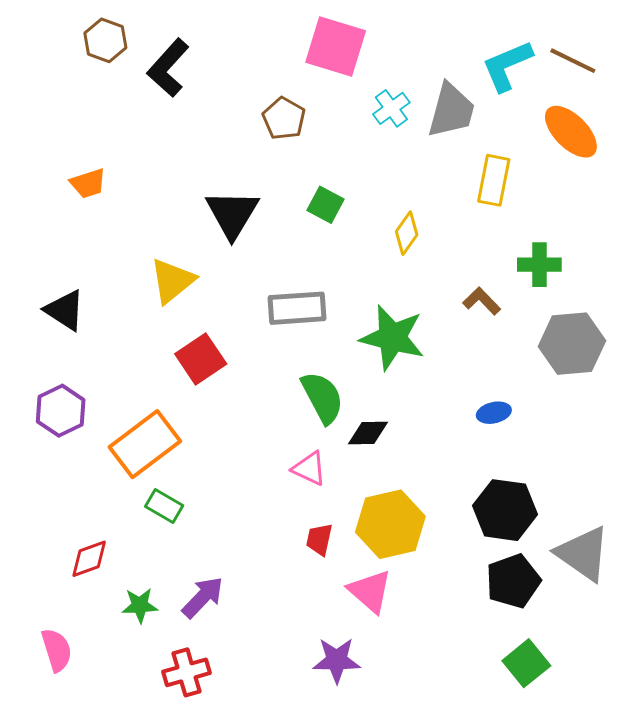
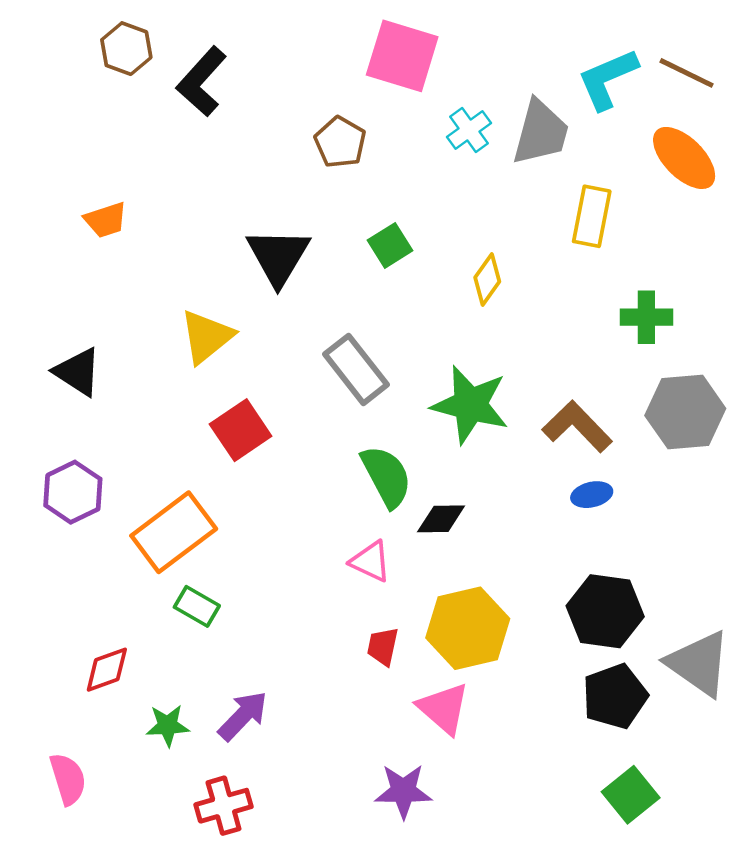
green square: (325, 205) -> (390, 245), turned 30
brown L-shape: (482, 301) -> (577, 427), moved, size x1.5
gray rectangle: (297, 308) -> (356, 369), turned 56

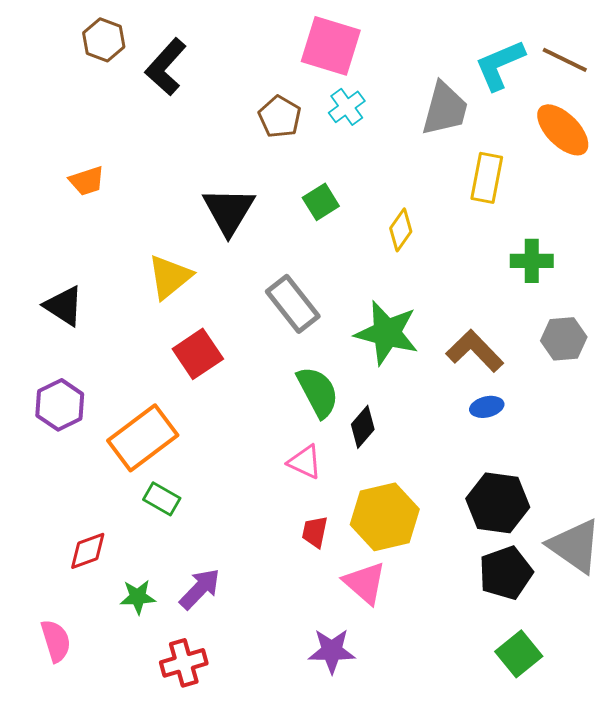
cyan cross: (469, 130) -> (347, 107), moved
gray hexagon: (685, 412) -> (564, 339), size x0.7
black diamond: (441, 519) -> (363, 427), turned -48

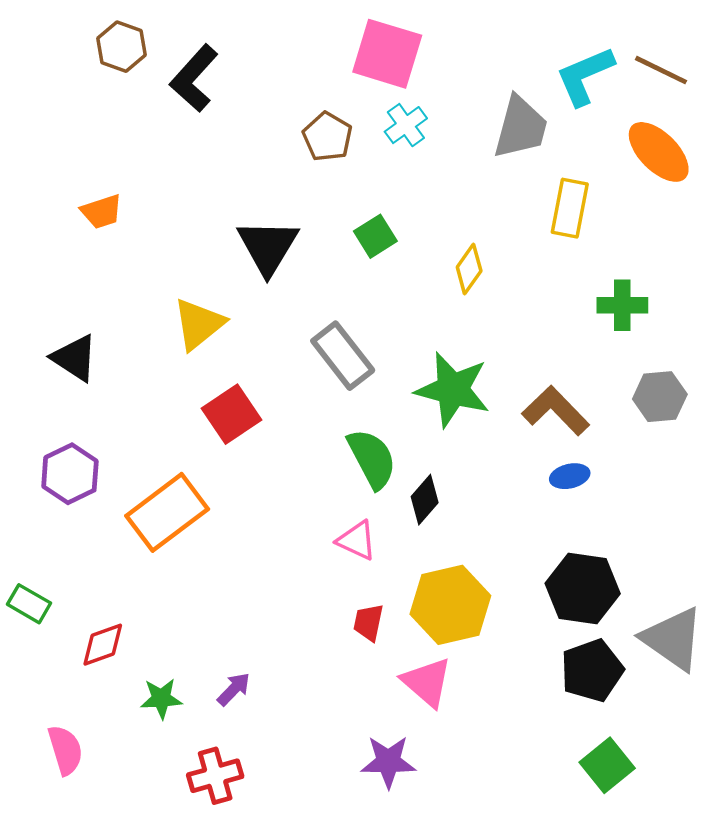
green rectangle: (162, 499) -> (29, 604), moved
purple arrow: (200, 589) -> (234, 689), size x0.7

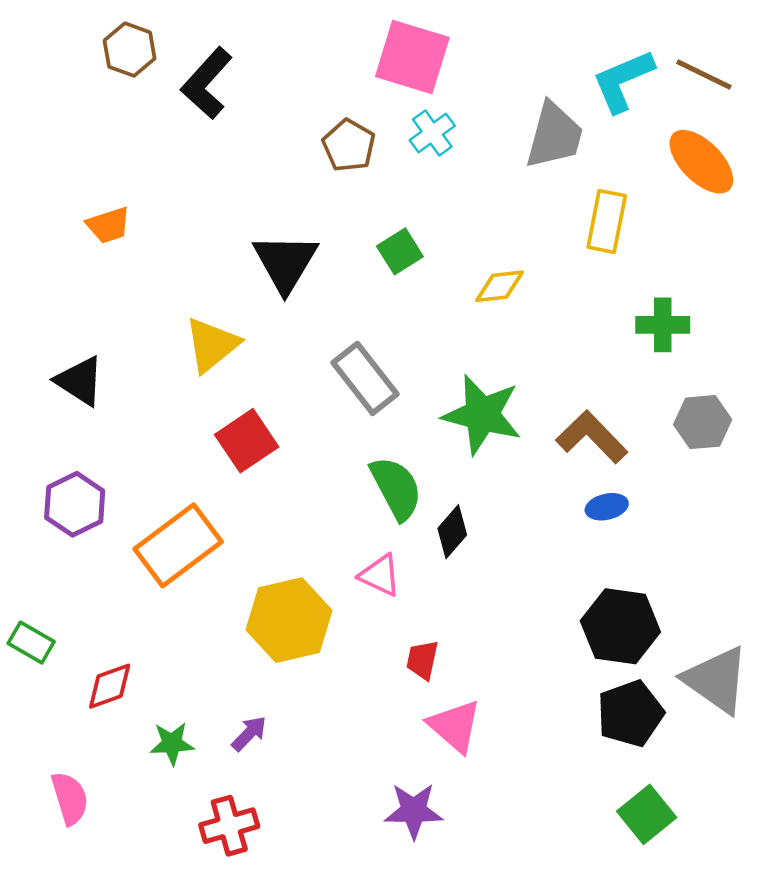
yellow diamond: (469, 269) -> (500, 286), turned 48
yellow hexagon: (450, 605) -> (289, 620), moved
red trapezoid: (368, 622) -> (422, 660), moved

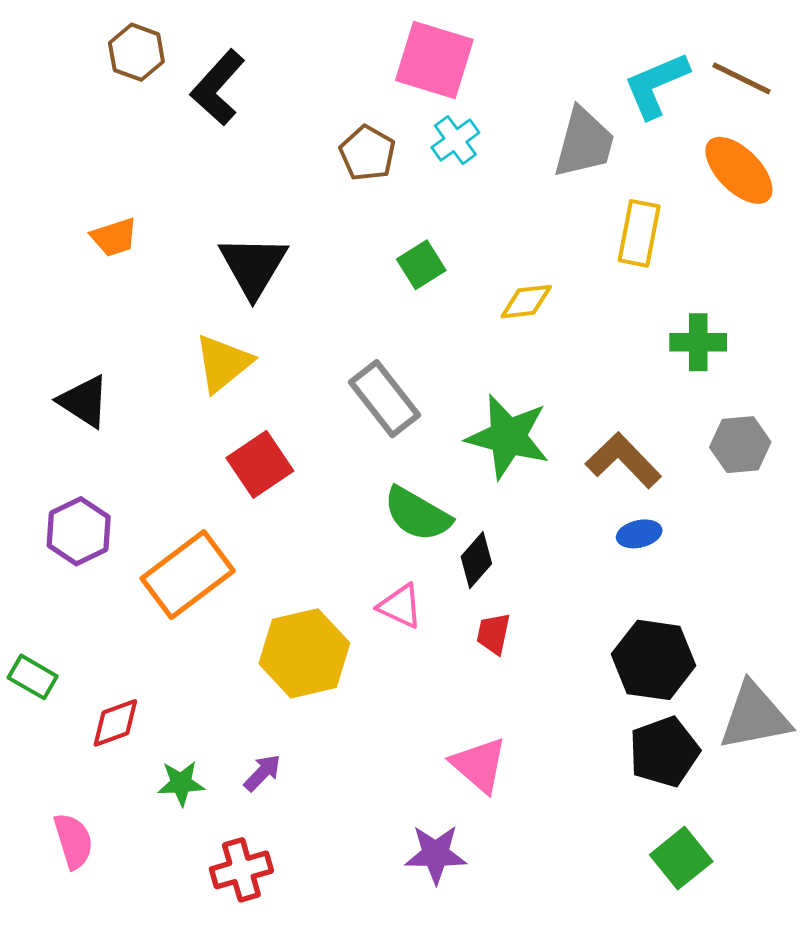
black triangle: (285, 263) -> (253, 266), moved
green semicircle: (396, 488) -> (417, 514), turned 148
red trapezoid: (422, 660) -> (493, 634), moved
gray triangle: (716, 680) -> (755, 716), turned -46

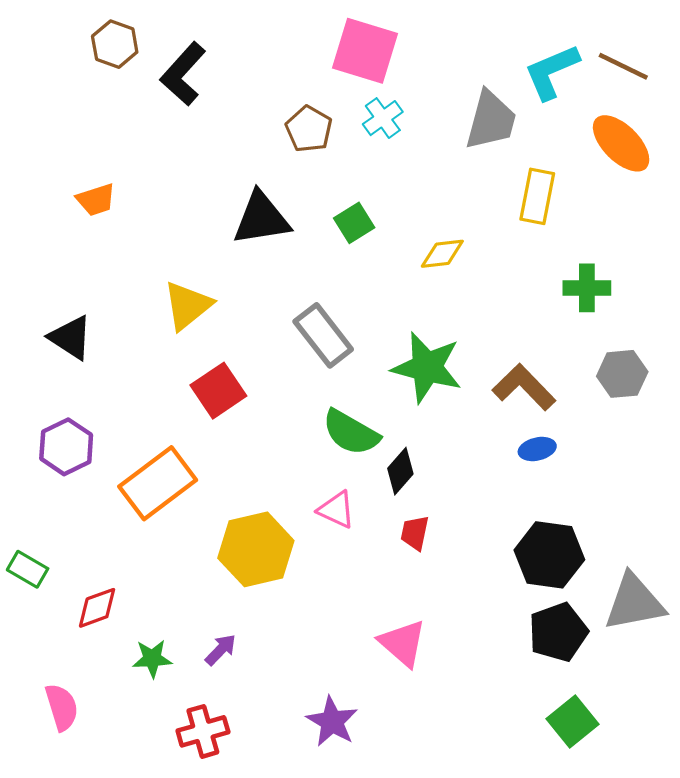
black triangle: (253, 266) -> (261, 218), moved, turned 50
purple star: (436, 854) -> (332, 721), moved, turned 30

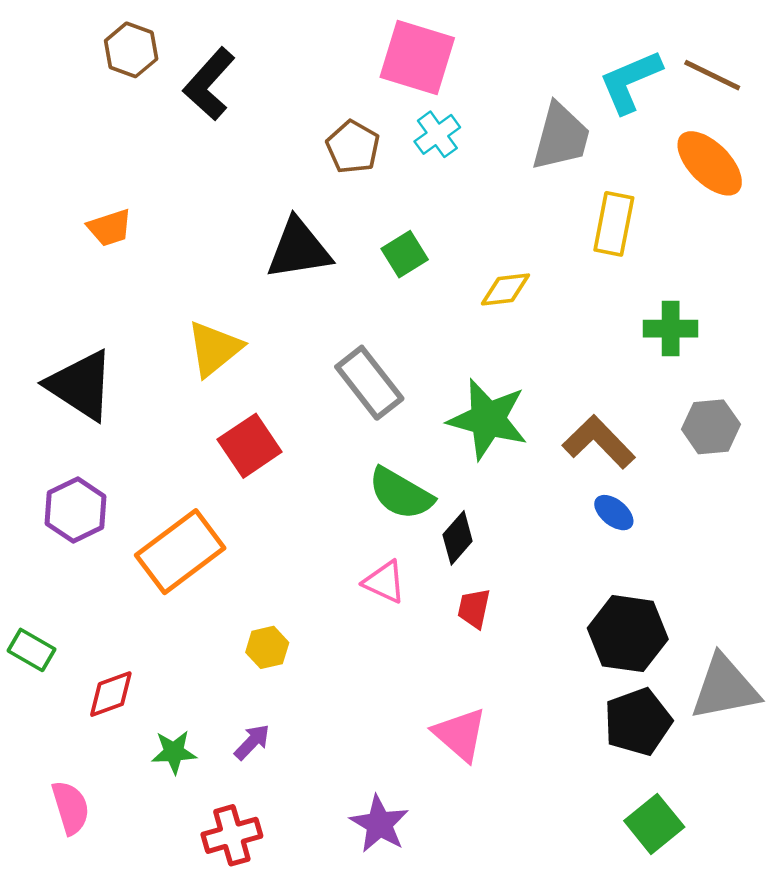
black triangle: (71, 338) -> (81, 385), size x1.4
blue ellipse: (537, 449) -> (614, 513), turned 52
yellow hexagon: (256, 549) -> (267, 647), moved, size x0.5

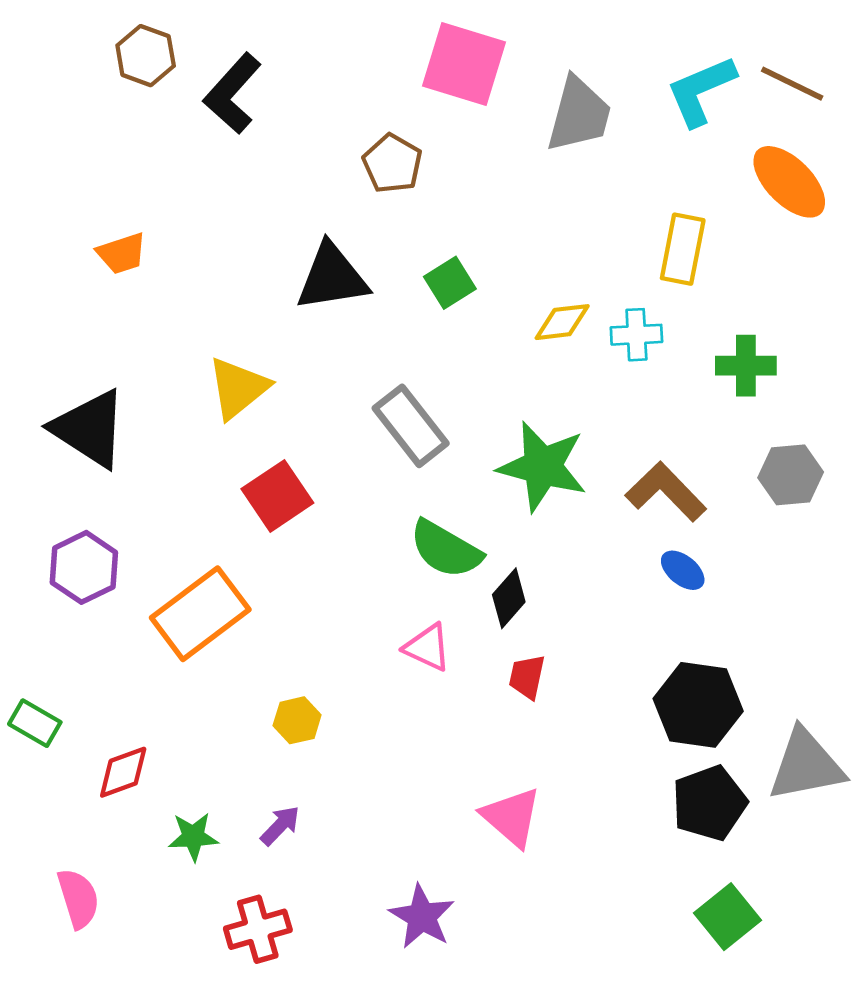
cyan cross: (437, 134) -> (636, 335), moved, turned 33
gray trapezoid: (561, 137) -> (579, 115), moved

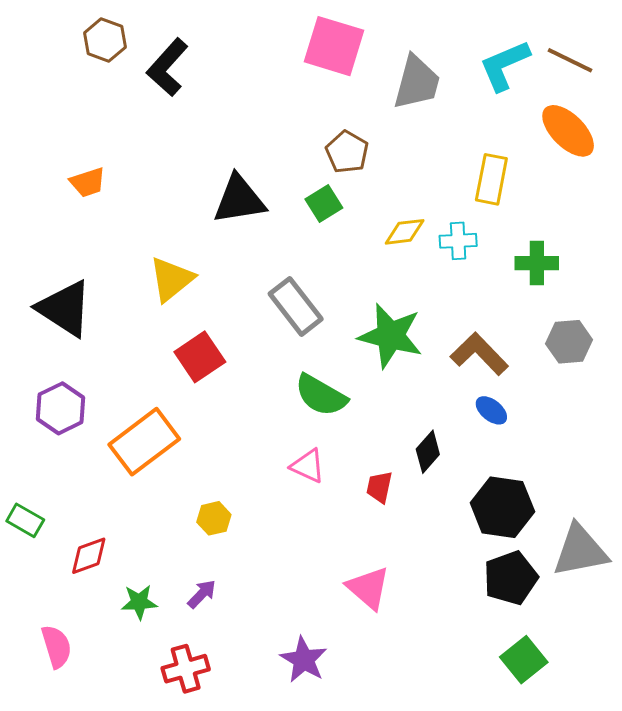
brown pentagon: (392, 164) -> (347, 152), moved
black diamond: (509, 598) -> (428, 452), moved

